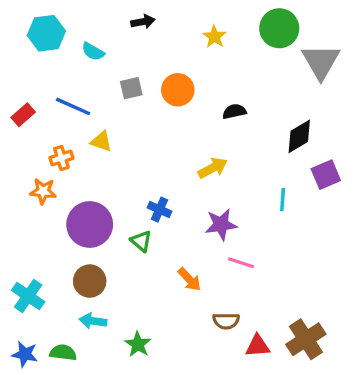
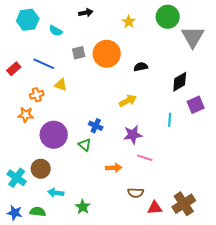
orange circle: (178, 90) -> (107, 54), size x1.4
orange arrow: (189, 279) -> (114, 168), turned -49
brown circle: (90, 281) -> (41, 169), moved

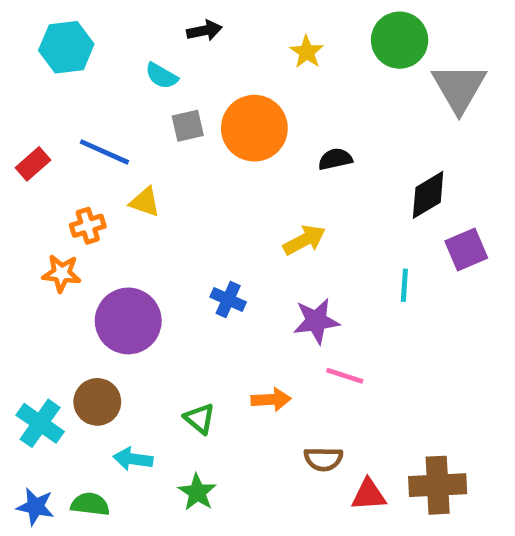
cyan semicircle: (56, 31) -> (162, 76), moved
green triangle: (85, 145) -> (200, 419), moved
brown cross: (184, 204) -> (438, 485), turned 30

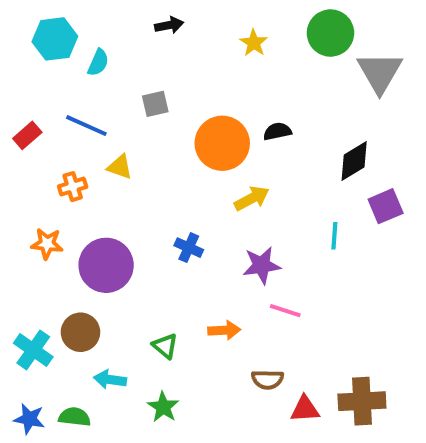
cyan semicircle: (162, 76) -> (98, 63), moved, turned -96
orange circle: (254, 128) -> (222, 143), moved
orange star: (62, 273) -> (47, 244), moved

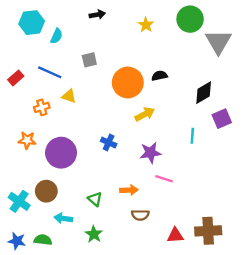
brown semicircle: (267, 379) -> (140, 215), moved

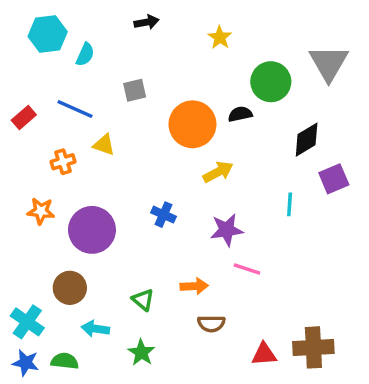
green circle: (190, 19) -> (271, 82), moved
cyan cross: (19, 201) -> (27, 322), moved

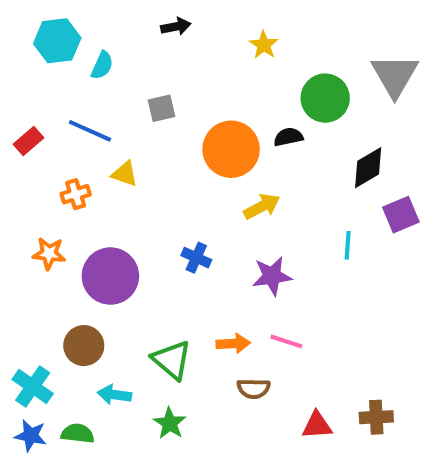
pink line: (247, 269) -> (286, 341), moved
green triangle: (143, 300) -> (172, 360), size x1.5
brown cross: (313, 347) -> (376, 417), size x0.7

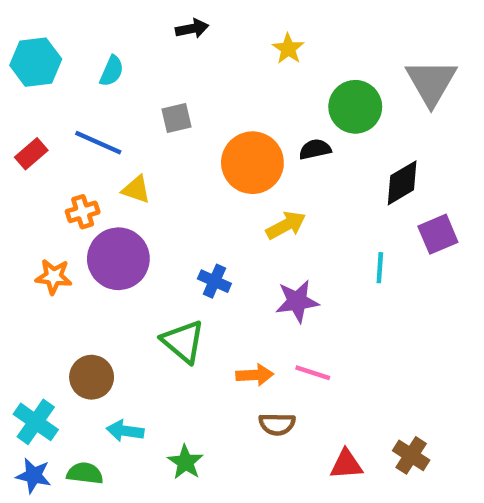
cyan hexagon: (57, 41) -> (36, 62), moved
purple circle: (110, 276) -> (118, 259), moved
green triangle: (172, 360) -> (183, 341), moved
brown cross: (376, 417) -> (411, 455), turned 36

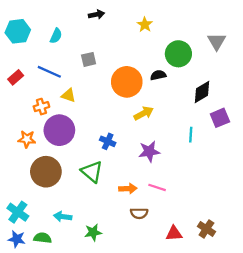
gray triangle: (431, 82) -> (217, 41), size x0.7
brown circle: (92, 377) -> (46, 172), moved, size x1.4
green star: (185, 462) -> (93, 232), turned 30

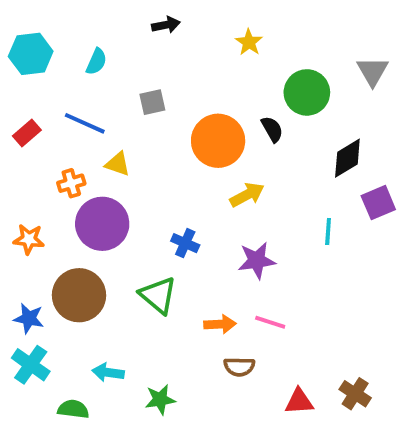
black semicircle: (158, 75) -> (272, 129), turned 72
orange star: (27, 139) -> (29, 239), moved
blue star: (17, 239) -> (29, 318), moved

